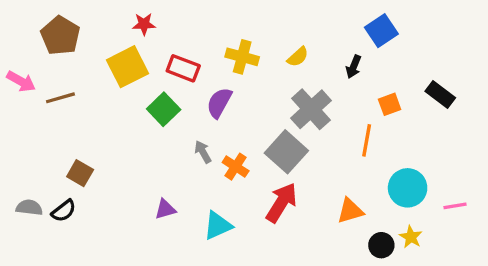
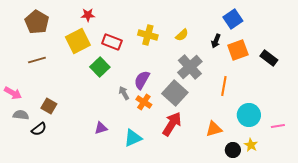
pink arrow: (21, 81) -> (13, 93), moved
purple semicircle: (219, 103) -> (142, 80), moved
orange square: (390, 104) -> (238, 50), moved, size x1.5
gray semicircle: (29, 208) -> (21, 115), moved

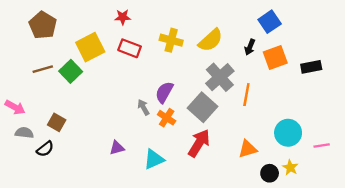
red star: (88, 15) -> (123, 17), moved
yellow semicircle: (182, 35) -> (211, 40), size x1.6
black rectangle: (269, 58) -> (311, 67), turned -48
green square: (100, 67) -> (71, 71), moved
orange line: (224, 86) -> (246, 95), moved

